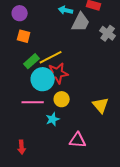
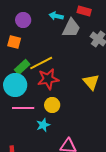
purple circle: (20, 13) -> (23, 20), moved
cyan circle: (43, 79) -> (15, 85), moved
yellow triangle: (101, 105) -> (91, 82), moved

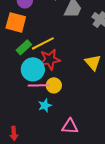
orange square: (14, 42) -> (16, 22), size x1.5
cyan circle: (15, 85) -> (33, 69), moved
pink line: (23, 108) -> (39, 85), moved

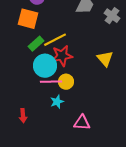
red arrow: (14, 133) -> (23, 116), moved

